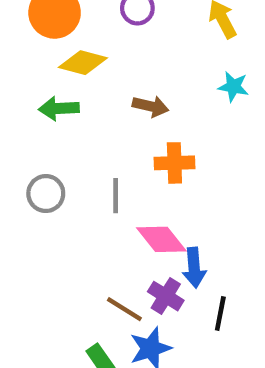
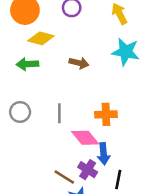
cyan star: (233, 87) -> (126, 52), size x1.6
orange cross: (174, 163) -> (106, 114), moved

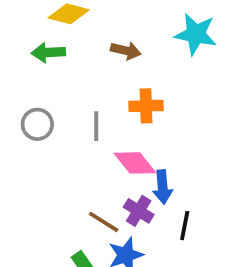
orange cross: (106, 114) -> (146, 106), moved

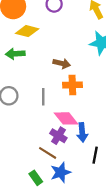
brown arrow: (126, 51) -> (62, 63), moved
purple cross: (139, 211) -> (58, 136), moved

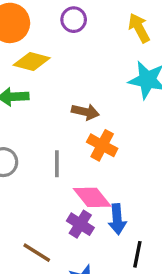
orange cross: (72, 85) -> (102, 145), turned 30
brown line: (48, 153) -> (37, 253), moved

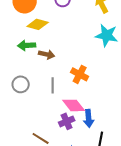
brown arrow: (85, 112) -> (47, 54), moved
purple cross: (80, 224) -> (67, 121), turned 35

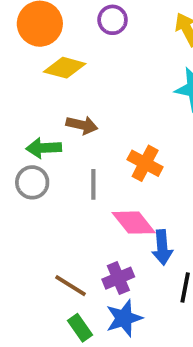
green arrow: (27, 45) -> (44, 148), moved
purple cross: (67, 121) -> (118, 278), moved

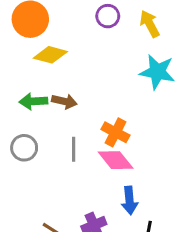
purple circle: (113, 20) -> (108, 16), moved
green arrow: (44, 148) -> (33, 101), moved
pink diamond: (134, 223) -> (116, 160), moved

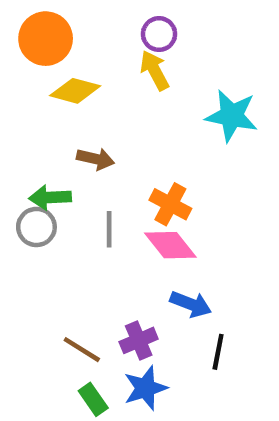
yellow arrow: (150, 24) -> (154, 70), moved
green arrow: (33, 101) -> (50, 197), moved
blue arrow: (129, 200) -> (191, 304), turned -64

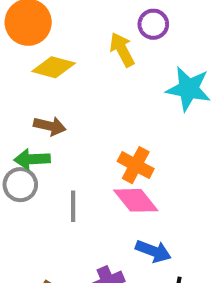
purple circle: (159, 34) -> (153, 24), moved
brown arrow: (95, 159) -> (50, 126), moved
gray line: (109, 229) -> (73, 206), moved

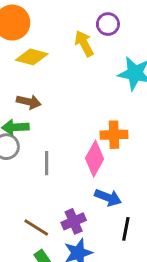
orange cross: (136, 165) -> (114, 135), moved, turned -30
pink diamond: (136, 200) -> (95, 159), turned 68

